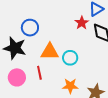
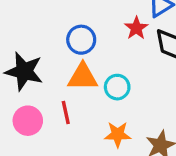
blue circle: (30, 28) -> (81, 40), moved

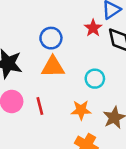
cyan circle: (117, 87) -> (95, 79), moved
red line: (66, 112) -> (40, 106), moved

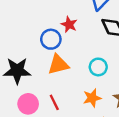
red star: (93, 28) -> (69, 24), moved

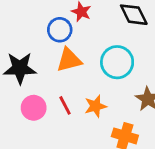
cyan circle: (98, 67) -> (117, 62), size x1.5
orange star: (92, 98) -> (95, 106), moved

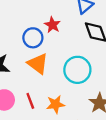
orange triangle: (69, 60) -> (38, 64), turned 45

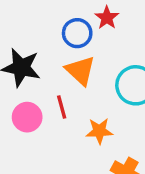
red line: (30, 101) -> (62, 107), moved

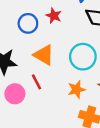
blue circle: (77, 33) -> (28, 23), moved
orange star: (99, 131) -> (77, 89), moved

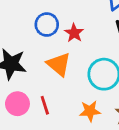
red star: (54, 16) -> (74, 33), moved
red line: (36, 82) -> (45, 105), moved

